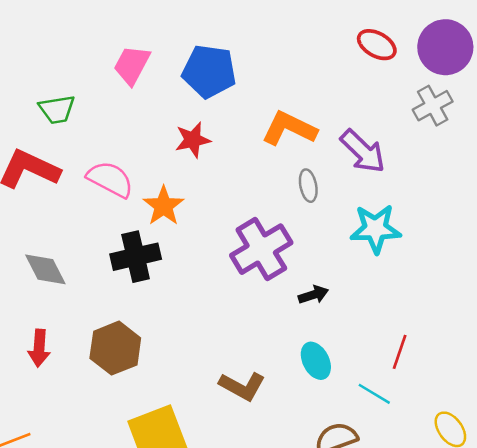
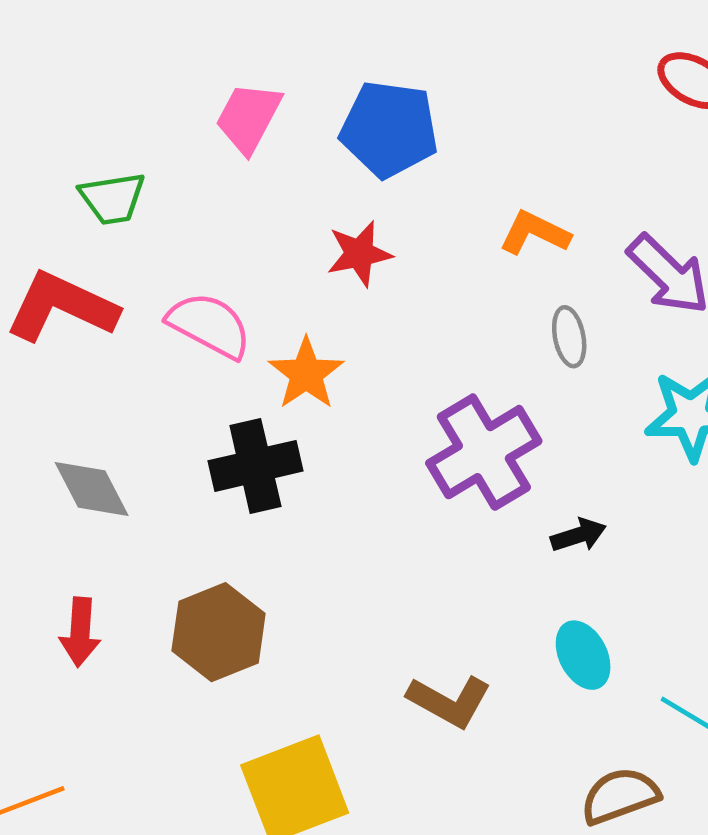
orange L-shape: (289, 128) -> (535, 233), size x0.7

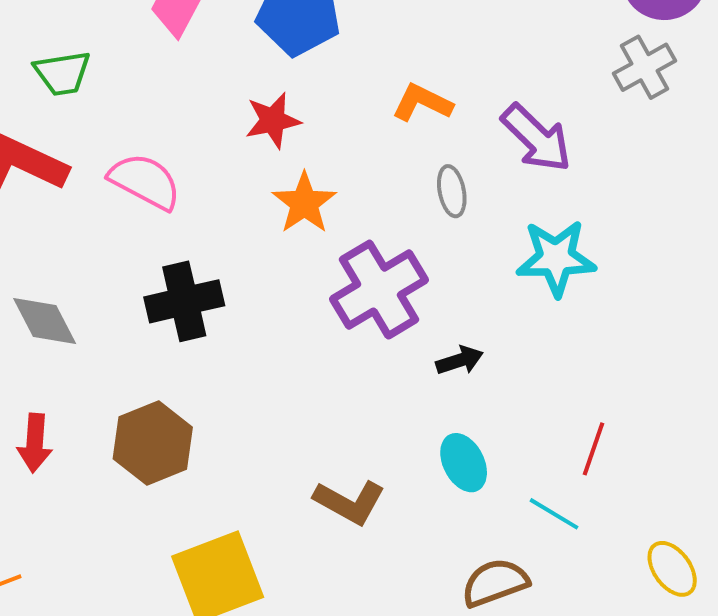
orange star: (306, 374) -> (304, 203), moved

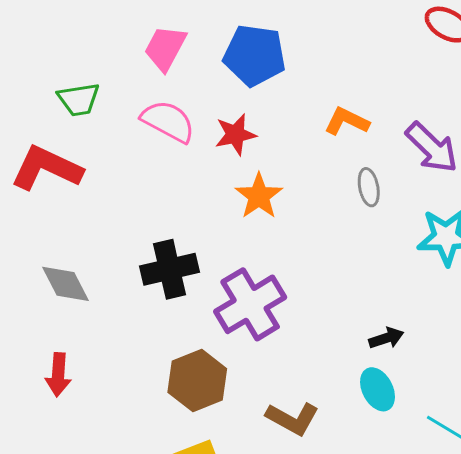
pink semicircle: (145, 181) -> (168, 121), moved
purple cross: (379, 290) -> (250, 304), moved
black arrow: (460, 360) -> (386, 338), moved
brown hexagon: (153, 443) -> (197, 381), moved

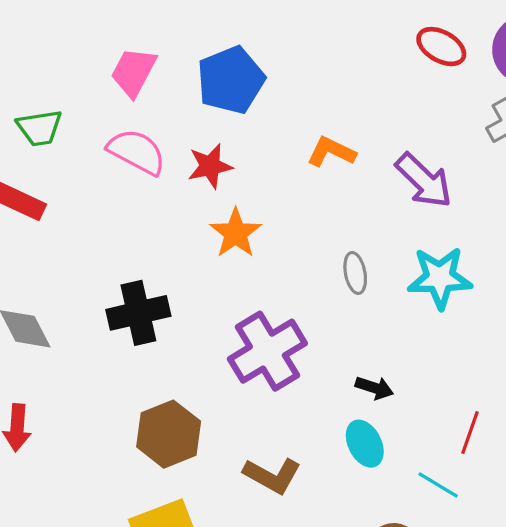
blue pentagon: (254, 55) -> (231, 80), turned -30
gray ellipse: (369, 187) -> (355, 273), moved
purple cross: (250, 304) -> (267, 351), moved
black arrow: (386, 338) -> (374, 388), turned 36

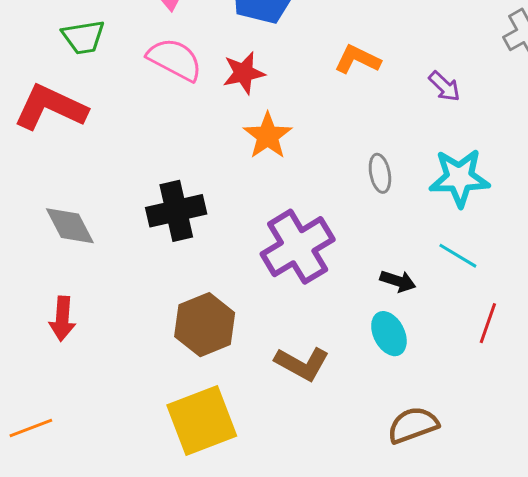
purple arrow: (424, 180) -> (444, 86), size x0.6
cyan line: (438, 485) -> (458, 256), moved

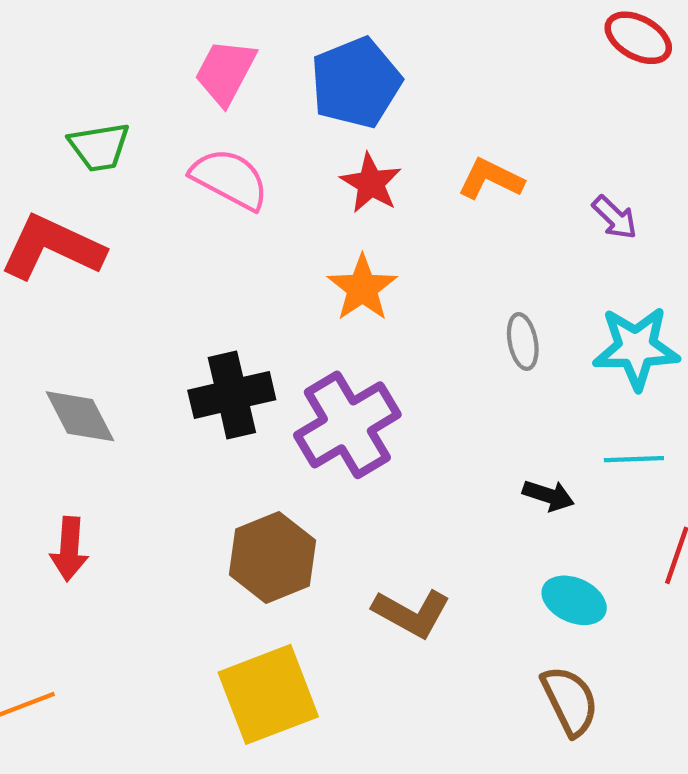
red star: (244, 73) -> (371, 183), moved, turned -30
purple cross: (298, 247) -> (347, 425), moved
cyan line: (458, 256) -> (634, 459), turned -33
cyan ellipse: (389, 334) -> (574, 600), moved, turned -39
brown semicircle: (413, 425) -> (570, 701), turned 84

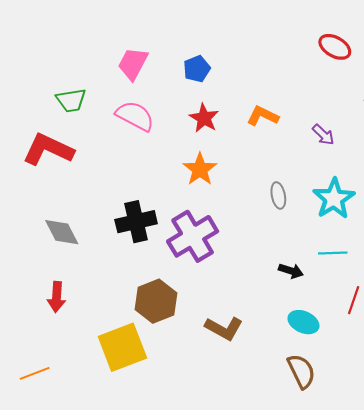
blue pentagon: (356, 83) -> (197, 69), size x0.6
cyan star: (636, 348) -> (334, 199), turned -30
yellow square: (268, 694) -> (122, 347), moved

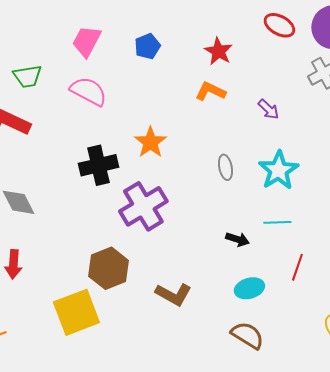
red star: (204, 118) -> (218, 51), moved
black cross: (136, 222) -> (98, 165), moved
cyan ellipse: (303, 322) -> (249, 288), turned -40
brown semicircle: (301, 371) -> (247, 335), turned -32

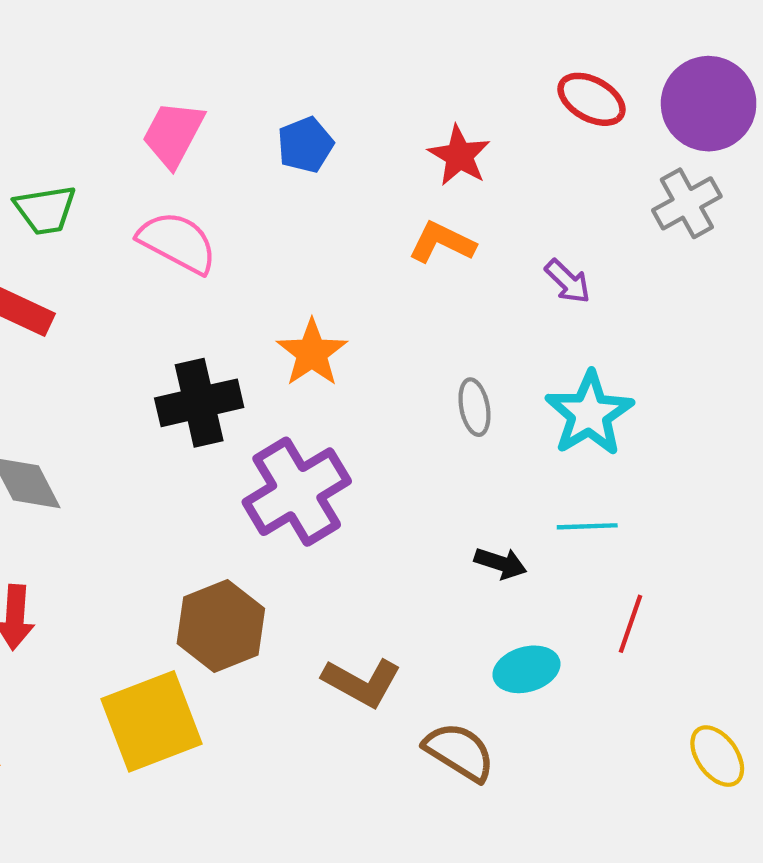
brown semicircle: (247, 335) -> (459, 752), moved

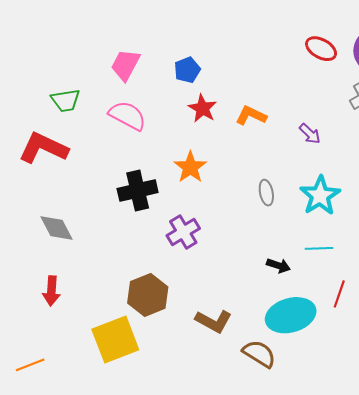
red star: (459, 156) -> (202, 108), moved
purple cross: (297, 492) -> (183, 232), size x0.7
cyan ellipse: (526, 669) -> (291, 315), size x1.6

